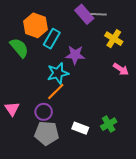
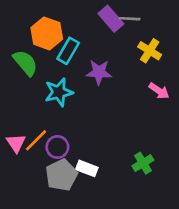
cyan star: (58, 73) -> (59, 92), moved
orange line: (56, 92) -> (36, 140), moved
white rectangle: (80, 128) -> (87, 168), moved
gray pentagon: (47, 133) -> (61, 175), turned -30

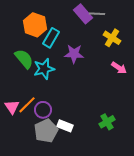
green semicircle: (25, 63) -> (24, 59), moved

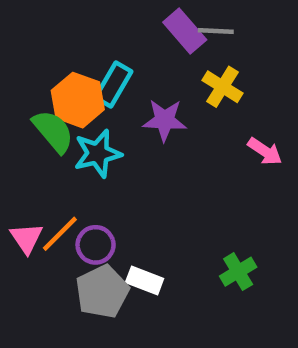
orange hexagon: (35, 25) -> (78, 100), moved
yellow cross: (112, 38) -> (223, 87), moved

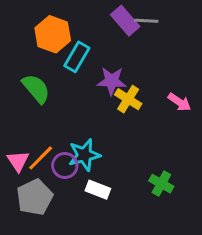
yellow cross: (223, 87) -> (128, 99), moved
orange hexagon: (78, 100) -> (53, 34), moved
cyan star: (98, 154) -> (84, 155), moved
green cross: (238, 272) -> (161, 184), turned -30
gray pentagon: (102, 292) -> (35, 197), moved

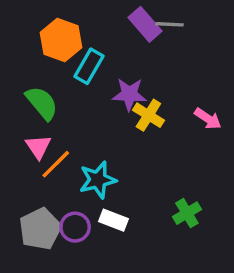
orange line: (41, 158) -> (56, 164), moved
pink triangle: (18, 161) -> (38, 147), moved
purple circle: (65, 165) -> (75, 227), moved
green cross: (161, 184) -> (187, 213), turned 30

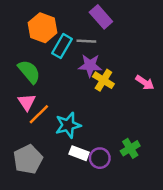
gray line: (169, 24) -> (86, 41), moved
purple circle: (75, 227) -> (100, 158), moved

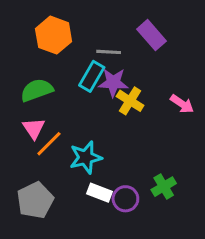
purple rectangle: (101, 17) -> (151, 35), moved
cyan rectangle: (62, 46) -> (92, 76), moved
green semicircle: (29, 72) -> (37, 90), turned -70

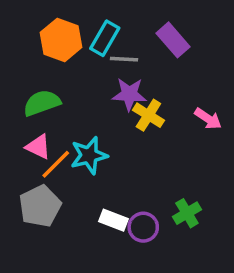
cyan rectangle: (92, 76) -> (105, 38), moved
pink triangle: (34, 128) -> (38, 147), turned -30
cyan star: (86, 157) -> (89, 155), moved
gray pentagon: (35, 200) -> (40, 206), moved

